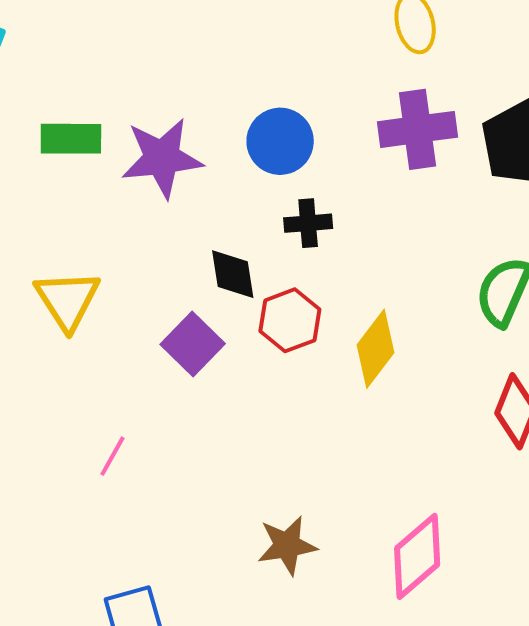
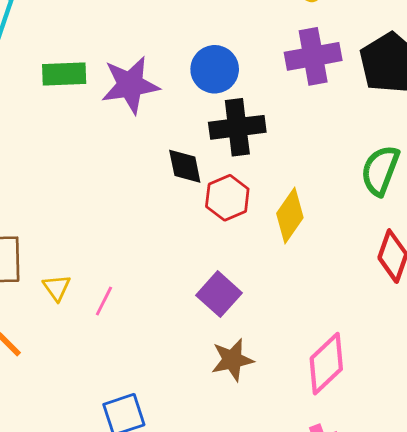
black cross: (308, 223) -> (237, 127), size x1.6
yellow triangle: (67, 300) -> (57, 288), moved, size x0.6
purple square: (193, 344) -> (219, 294), moved

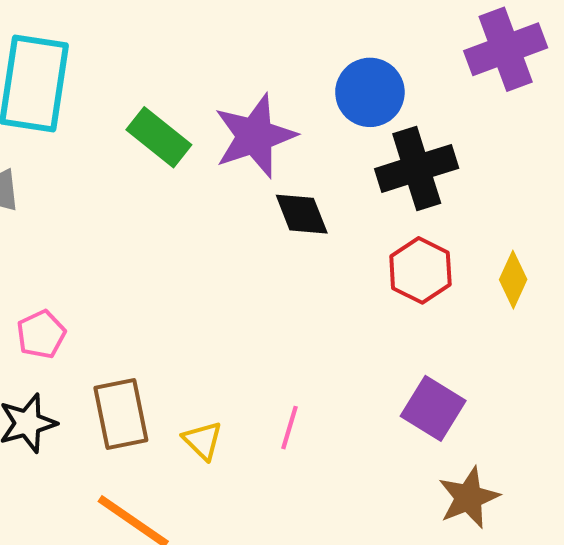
green rectangle: (64, 74) -> (159, 137), turned 51
black diamond: (185, 166) -> (302, 214), moved
yellow diamond: (290, 216) -> (513, 280), size x0.7
pink line: (104, 301) -> (289, 428), moved

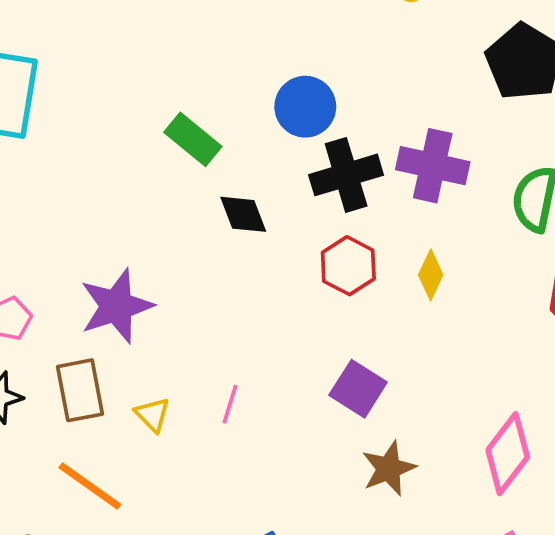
purple cross: (506, 49) -> (433, 166), moved, turned 32
purple star: (255, 136) -> (116, 306), moved
green rectangle: (159, 137) -> (193, 139), moved

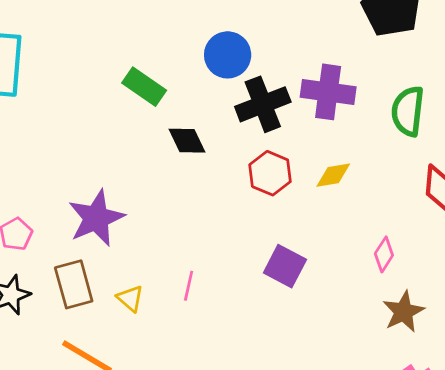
yellow diamond: (431, 275) -> (333, 175), turned 60
pink diamond: (508, 454) -> (384, 254), moved, size x0.6
brown star: (389, 468) -> (404, 312), moved

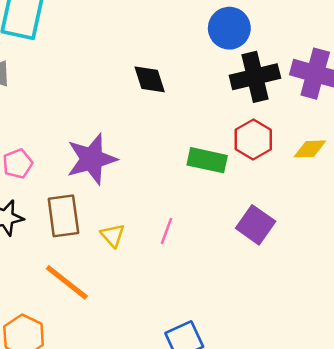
green rectangle: (144, 87) -> (207, 160), moved, turned -30
black diamond: (187, 141) -> (150, 79), moved

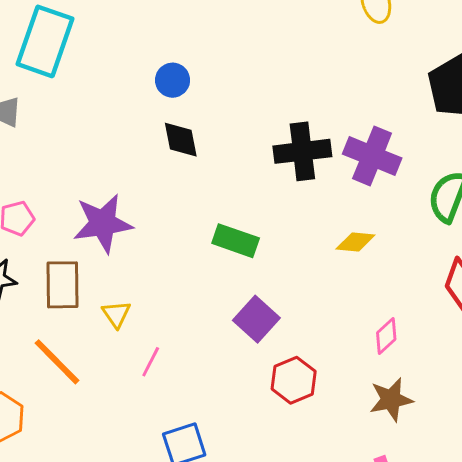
blue circle: (229, 28) -> (173, 80), moved, size x0.7
red hexagon: (253, 140) -> (294, 380), moved
purple square: (256, 225) -> (256, 319), moved
pink line: (167, 231) -> (151, 362), moved

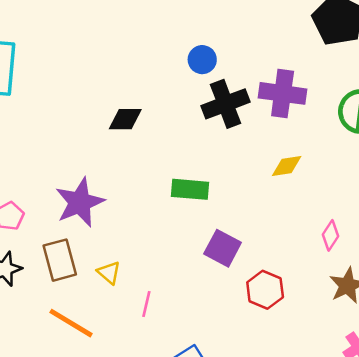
blue circle: (173, 80) -> (202, 60), moved
black diamond: (181, 140) -> (125, 119), turned -64

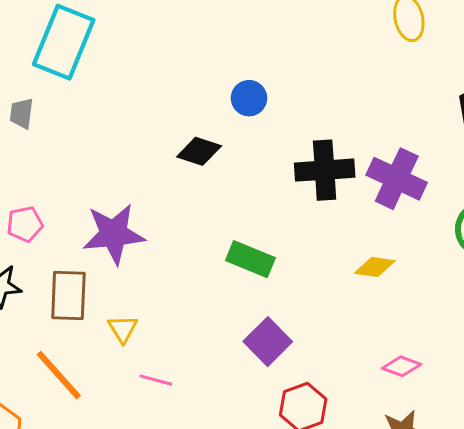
blue circle: (202, 60) -> (249, 98), moved
pink diamond: (331, 235) -> (402, 366), turned 60
pink line: (146, 304) -> (156, 380), turned 75

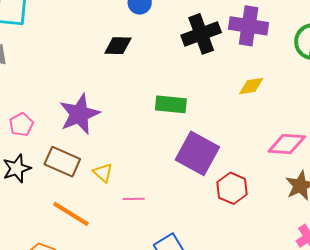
brown rectangle: (68, 296) -> (62, 162), turned -52
purple square: (268, 342) -> (197, 153), size x1.4
pink diamond: (402, 366) -> (287, 144), size x1.5

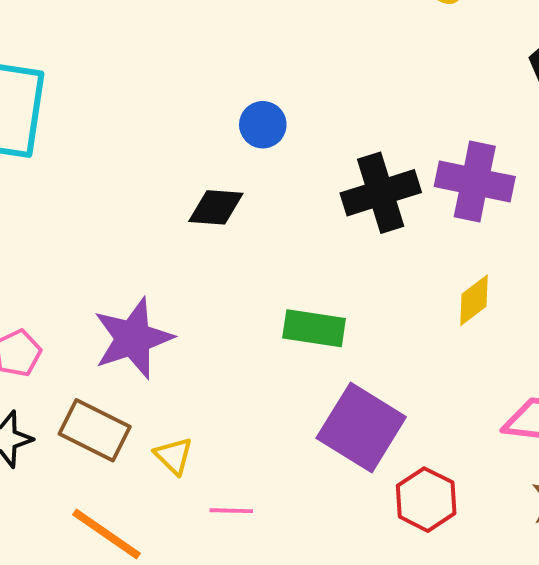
yellow diamond: (251, 86) -> (474, 300), turned -32

